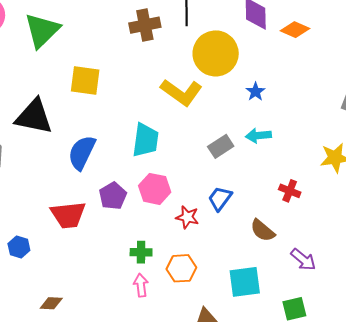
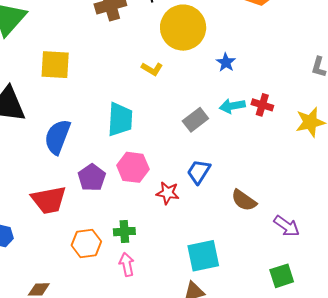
yellow L-shape: (181, 92) -> (152, 69), size x0.5
red cross: (290, 191) -> (262, 105), moved
orange hexagon: (181, 268) -> (86, 243), moved
cyan square: (245, 282) -> (203, 256), moved

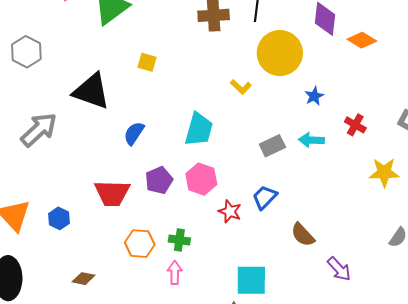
yellow square: (55, 65) -> (147, 62), size x0.6
red cross: (262, 105) -> (355, 125), moved
blue semicircle: (57, 137) -> (134, 133), size x0.7

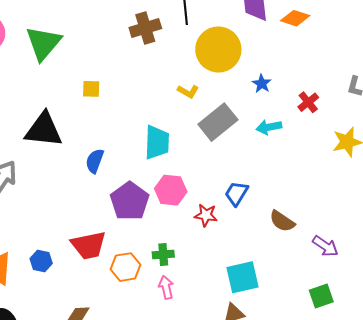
red cross: (355, 125) -> (308, 102), turned 35
gray rectangle: (272, 146) -> (218, 122), moved, size x1.5
purple pentagon: (159, 180) -> (130, 201), size x1.4
red trapezoid: (112, 193) -> (89, 245), moved

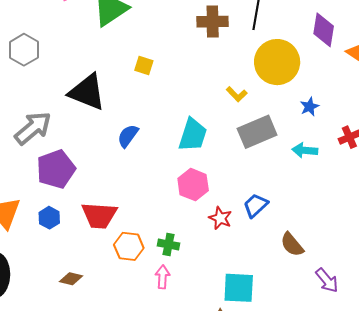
purple pentagon: (130, 201) -> (56, 169), moved

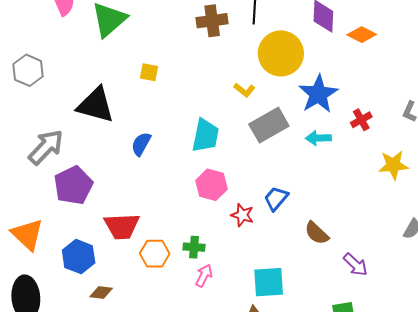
blue star: (310, 107) -> (318, 94), size x2.0
blue hexagon: (49, 218) -> (79, 257), moved, size x1.5
pink arrow: (162, 277) -> (204, 276), moved, turned 30

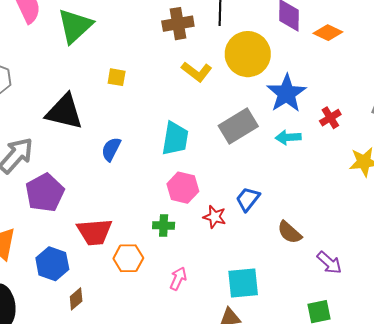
yellow L-shape: (244, 90) -> (197, 72), moved, size x1.4
green cross: (194, 247) -> (164, 225), moved
brown diamond: (101, 292) -> (76, 299), turned -45

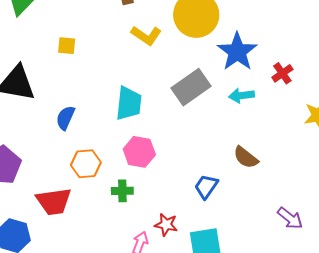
blue trapezoid: (248, 199) -> (206, 186), moved
red star: (215, 217) -> (166, 225), moved
brown semicircle: (290, 232) -> (246, 157), moved
orange hexagon: (128, 258) -> (86, 164), moved

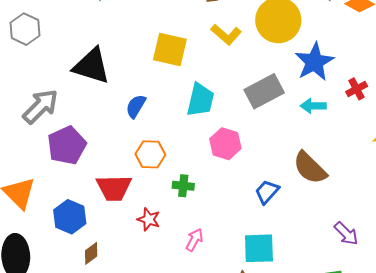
yellow square: (67, 46) -> (170, 49), moved, size x1.8
pink hexagon: (139, 152) -> (225, 144), moved
brown semicircle: (246, 157) -> (310, 168), size x1.4
red star: (166, 225) -> (149, 219), moved

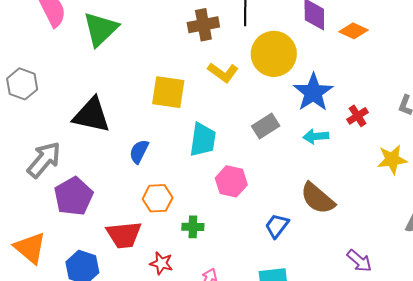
gray rectangle: (264, 91) -> (266, 126), size x0.7

